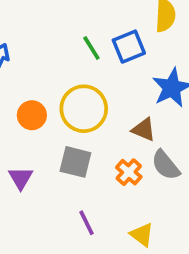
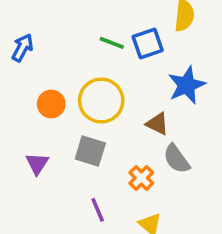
green line: (91, 48) -> (112, 43), turned -40
orange cross: (129, 172) -> (141, 178), moved

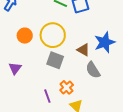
blue star: (187, 85) -> (105, 42), moved
gray square: (90, 151) -> (55, 60), moved
orange cross: (141, 178) -> (67, 87), moved

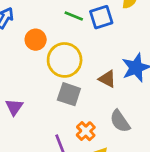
orange circle: (25, 36) -> (36, 40), moved
gray semicircle: (93, 70) -> (120, 121), moved

